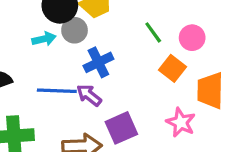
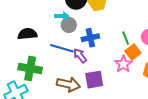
gray circle: (75, 30) -> (69, 25), moved
green line: (153, 32) -> (126, 38), moved
pink star: (181, 122) -> (123, 64), moved

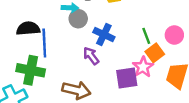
blue cross: (90, 38) -> (104, 35), turned 36
blue line: (62, 48) -> (44, 43), moved, turned 70
purple square: (94, 80) -> (127, 78), moved

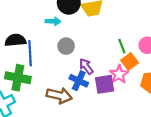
gray circle: (78, 19) -> (66, 46), moved
blue cross: (104, 35) -> (79, 81), moved
purple arrow: (91, 56) -> (86, 66), moved

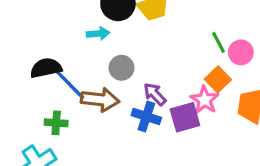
green line: (122, 46) -> (219, 42), moved
blue line: (30, 53) -> (70, 84), turned -35
green cross: (18, 78) -> (56, 123), size x0.6
brown arrow: (59, 95) -> (100, 100), moved

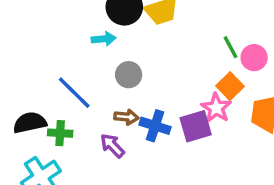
black semicircle: (46, 68) -> (30, 123), moved
purple arrow: (155, 94) -> (112, 146), moved
brown arrow: (100, 100) -> (126, 117), moved, size x0.6

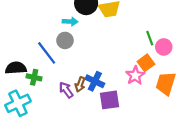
gray circle: (129, 75) -> (65, 40), moved
brown arrow: (126, 117) -> (80, 84), moved, turned 96
purple square: (196, 126) -> (109, 100), moved

